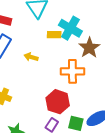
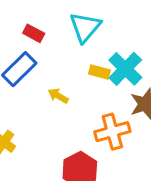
orange cross: (72, 71) -> (112, 132), turned -30

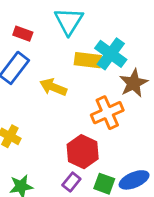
yellow rectangle: (100, 72) -> (88, 60), size x1.4
yellow arrow: (58, 96) -> (53, 87), size x1.4

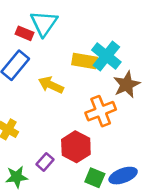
cyan triangle: (69, 21) -> (44, 23), moved
purple rectangle: (71, 182) -> (45, 162), moved

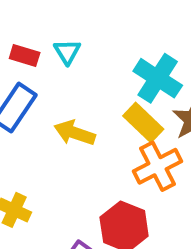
cyan triangle: (44, 23) -> (67, 52), moved, size x0.6
yellow rectangle: (85, 61) -> (143, 123), moved, turned 40

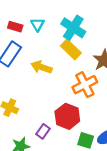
cyan cross: (158, 78) -> (73, 28), moved
yellow rectangle: (143, 123) -> (71, 49), moved

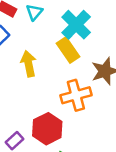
yellow arrow: (41, 67) -> (29, 64), turned 48

